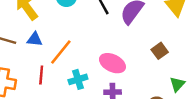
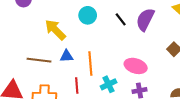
orange line: (61, 52) -> (90, 63), turned -35

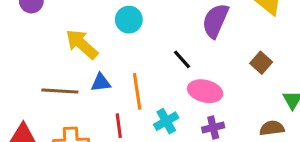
black line: (121, 19) -> (182, 59), moved

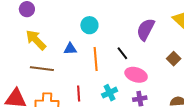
yellow arrow: (82, 44) -> (36, 40), moved
blue triangle: (101, 83) -> (70, 49), moved
orange line: (137, 91) -> (96, 59), moved

